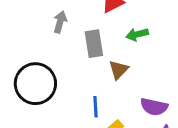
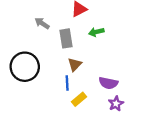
gray arrow: (60, 22) -> (42, 23), turned -72
brown triangle: (119, 70) -> (75, 65), moved

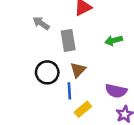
green arrow: (96, 32) -> (114, 40), moved
black circle: (25, 67) -> (47, 72), moved, size x0.7

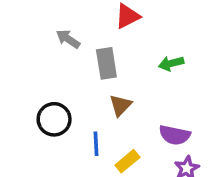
black circle: (47, 72) -> (54, 119), moved
blue line: (69, 91) -> (96, 144), moved

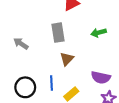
gray arrow: (68, 39) -> (21, 44), moved
black circle: (54, 119) -> (25, 87), moved

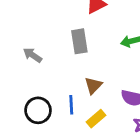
brown triangle: (67, 59) -> (93, 85), moved

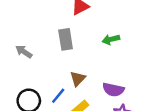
blue line: (71, 105) -> (58, 96), turned 42

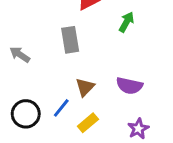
green arrow: (111, 39) -> (126, 22), moved, turned 133
purple semicircle: (113, 90) -> (129, 86), moved

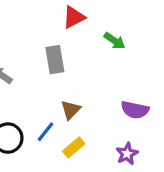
green arrow: (126, 22) -> (114, 41), turned 96
purple semicircle: (129, 86) -> (135, 110), moved

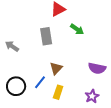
green arrow: (114, 41) -> (77, 29), moved
yellow rectangle: (74, 147) -> (58, 92), turned -32

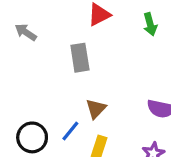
green arrow: (77, 29) -> (150, 24), moved, turned 40
gray arrow: (12, 46) -> (26, 32), moved

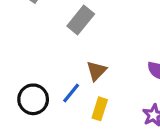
gray rectangle: (80, 58) -> (81, 20), turned 48

